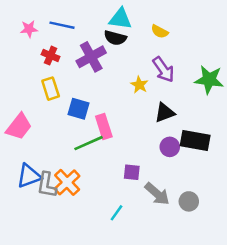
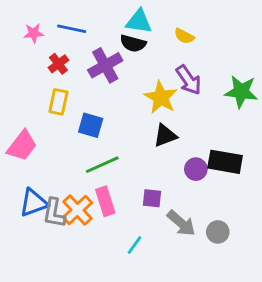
red cross: (51, 56) -> (58, 64), turned 30
yellow star: (139, 85) -> (161, 97), size x1.6
yellow rectangle: (51, 89) -> (58, 102), turned 30
black triangle: (165, 113) -> (165, 135), moved
pink rectangle: (104, 127) -> (105, 201), moved

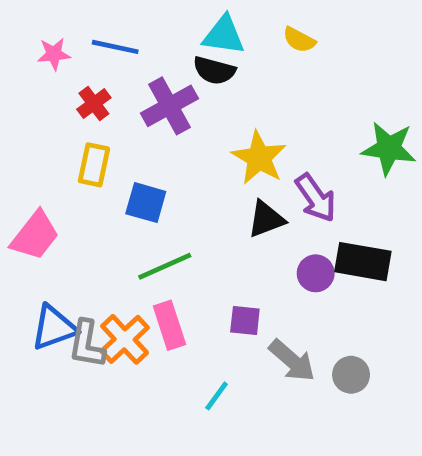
yellow semicircle: (184, 36) -> (299, 40), moved
purple arrow: (189, 80) -> (316, 198), moved

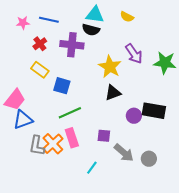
purple cross: (169, 106) -> (72, 45), turned 35
yellow rectangle: (94, 165) -> (40, 70), turned -66
purple arrow: (316, 198) -> (134, 54), moved
blue triangle: (54, 328) -> (23, 120), moved

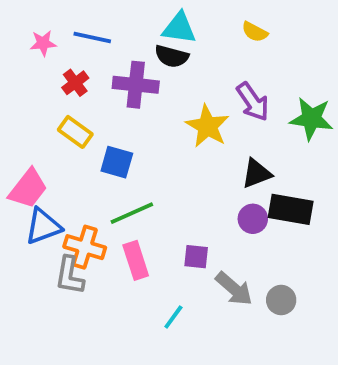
yellow semicircle: (127, 17) -> (255, 32), moved
black triangle: (113, 93) -> (257, 173), moved
orange cross: (53, 144) -> (85, 247), moved, turned -30

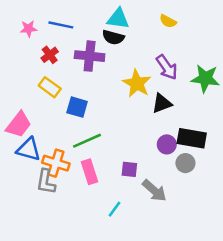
black triangle: (257, 173) -> (162, 103), moved
blue triangle: (43, 226) -> (29, 149), turned 35
gray circle: (281, 300) -> (185, 163), moved

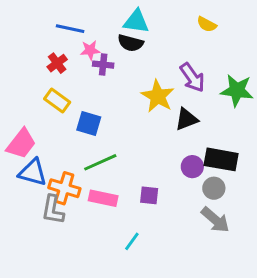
yellow semicircle: (168, 21) -> (207, 24), moved
pink star: (29, 29) -> (90, 50), moved
purple cross: (90, 56) -> (103, 65), size x0.6
pink rectangle: (90, 172) -> (103, 198), turned -60
gray arrow: (154, 190) -> (215, 220), moved

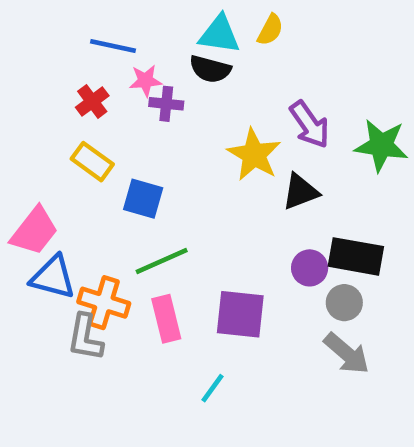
yellow semicircle: (207, 24) -> (270, 30), moved, turned -90
purple square: (149, 195) -> (240, 314), size x1.6
pink rectangle: (103, 198) -> (166, 319), turned 64

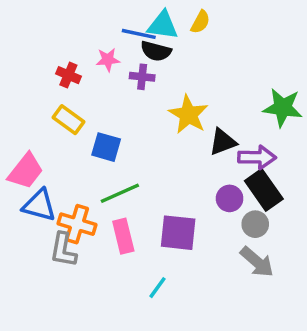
blue line: (113, 46) -> (139, 34), moved
red cross: (92, 101) -> (68, 75), turned -30
purple cross: (166, 104) -> (142, 77), moved
purple arrow: (310, 125) -> (257, 157), moved, turned -54
black rectangle: (356, 256) -> (264, 190), turned 45

